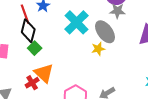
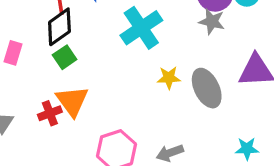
black diamond: (28, 31) -> (59, 27), turned 30
gray ellipse: (105, 32) -> (207, 88), moved

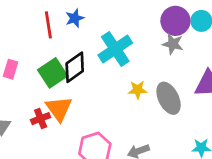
black diamond: (59, 27) -> (75, 67), moved
green square: (65, 57) -> (53, 73), size x1.5

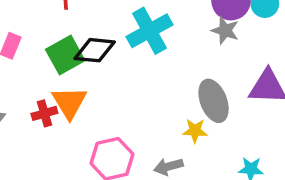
black diamond: (75, 67) -> (95, 50), turned 36
yellow star: (138, 90) -> (195, 131), moved

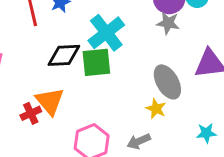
green square: (65, 55) -> (96, 62), moved, turned 32
yellow star: (195, 131) -> (156, 109), turned 30

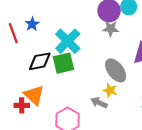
red cross: (31, 113) -> (22, 105), turned 32
gray arrow: (139, 141) -> (99, 103), moved, turned 56

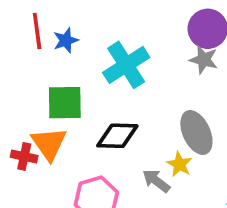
blue star: (32, 24) -> (66, 40), moved
black diamond: (40, 61) -> (117, 136), moved
green square: (63, 63) -> (65, 103), moved

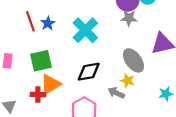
green square: (65, 103) -> (41, 61), moved
orange triangle: (49, 144) -> (51, 84), turned 45

